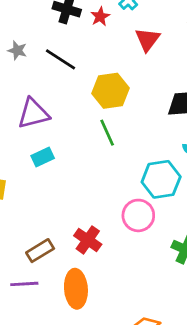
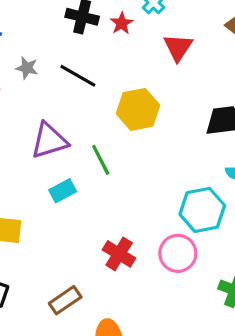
green line: (107, 133) -> (101, 160), moved
red cross: (88, 240) -> (119, 254), moved

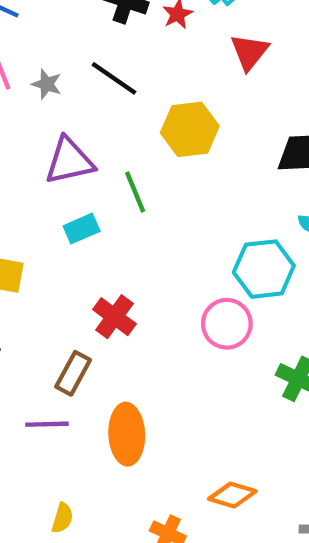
gray star: (27, 68) -> (47, 84), moved
red cross: (119, 254) -> (114, 317), moved
brown rectangle: (65, 300) -> (73, 373), turned -32

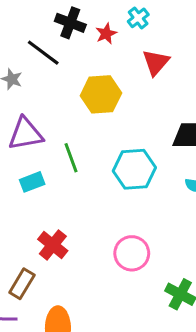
black line: (114, 78) -> (43, 53), moved
yellow hexagon: (190, 129) -> (101, 94), moved
cyan hexagon: (264, 269) -> (134, 169), moved

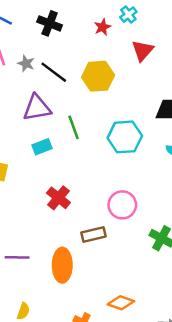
black cross: (70, 23) -> (50, 23), moved
black line: (43, 53) -> (54, 72), moved
brown rectangle: (22, 284) -> (94, 235), moved, turned 45

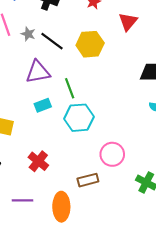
cyan hexagon: (125, 137) -> (79, 118), moved
red cross: (58, 198) -> (38, 161), moved

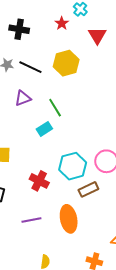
purple triangle: (38, 72) -> (23, 98), size x0.7
cyan rectangle: (43, 105) -> (44, 129), moved
cyan hexagon: (79, 118) -> (73, 166), moved

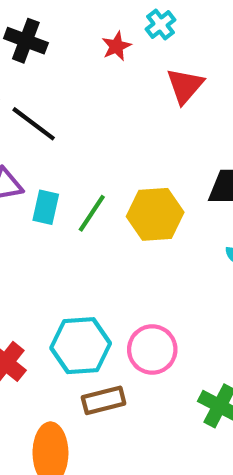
yellow hexagon: (66, 63) -> (155, 214), moved
green line: (55, 108) -> (92, 213), moved, turned 54
cyan rectangle: (44, 129) -> (46, 207), moved, turned -56

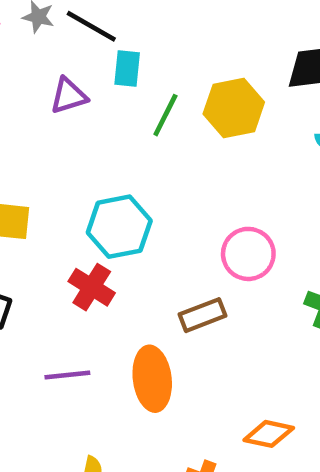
cyan rectangle: (46, 207) -> (127, 68), moved
cyan hexagon: (81, 346) -> (119, 227), moved

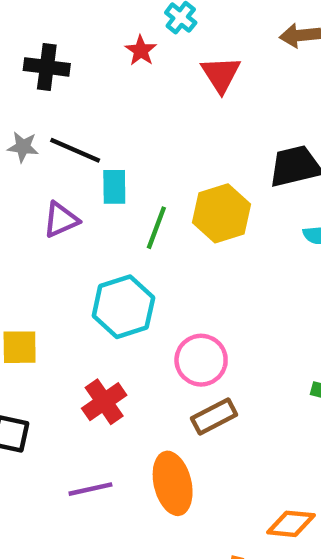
cyan hexagon: (119, 227) -> (123, 307), moved
pink circle: (248, 254) -> (201, 360), moved
red cross: (92, 287) -> (104, 402), turned 30

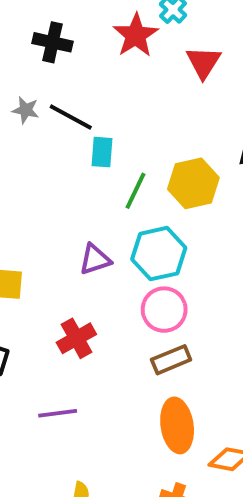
red star: (141, 51) -> (136, 35), size x1.6
purple triangle: (61, 220) -> (95, 259), moved
cyan hexagon: (123, 307) -> (159, 254), moved
orange ellipse: (173, 483) -> (177, 425), moved

